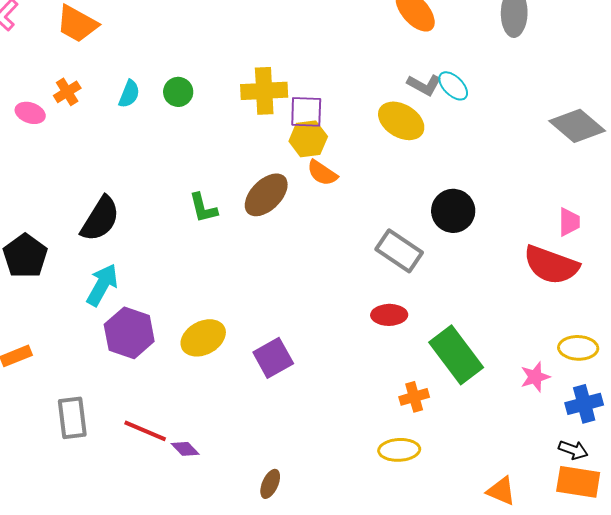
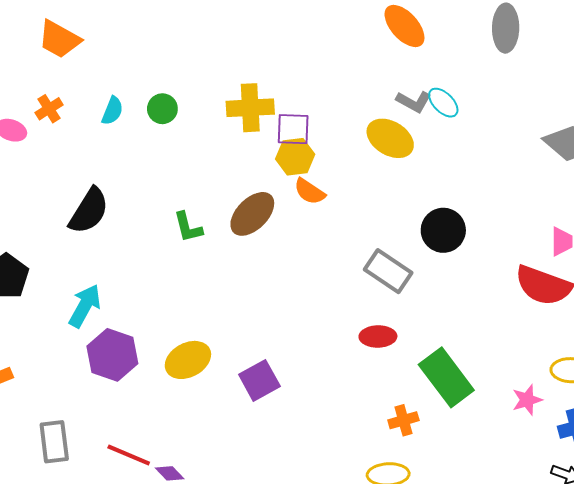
black semicircle: (100, 219) -> (89, 211), moved

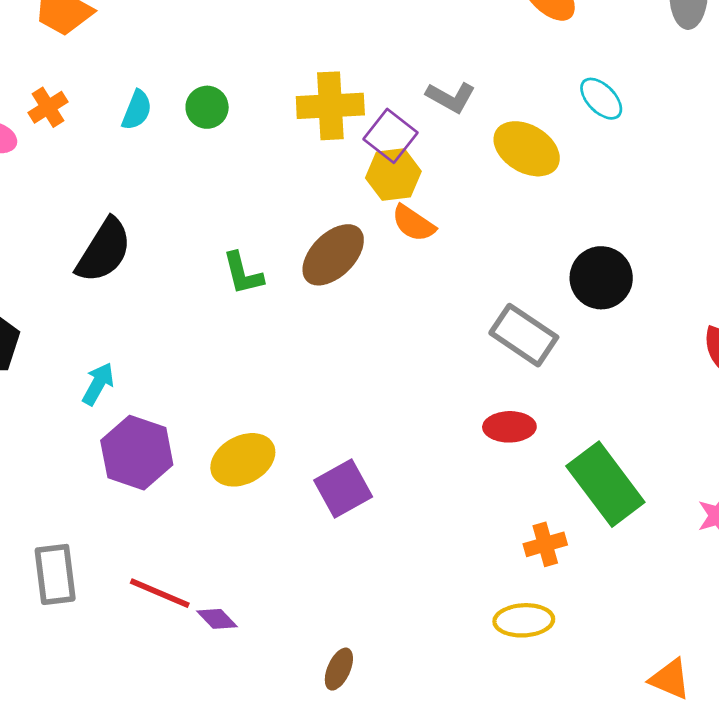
gray L-shape: (414, 102) -> (451, 97), moved
purple square: (293, 129) -> (390, 136), turned 36
cyan arrow: (85, 306) -> (98, 384), size x0.7

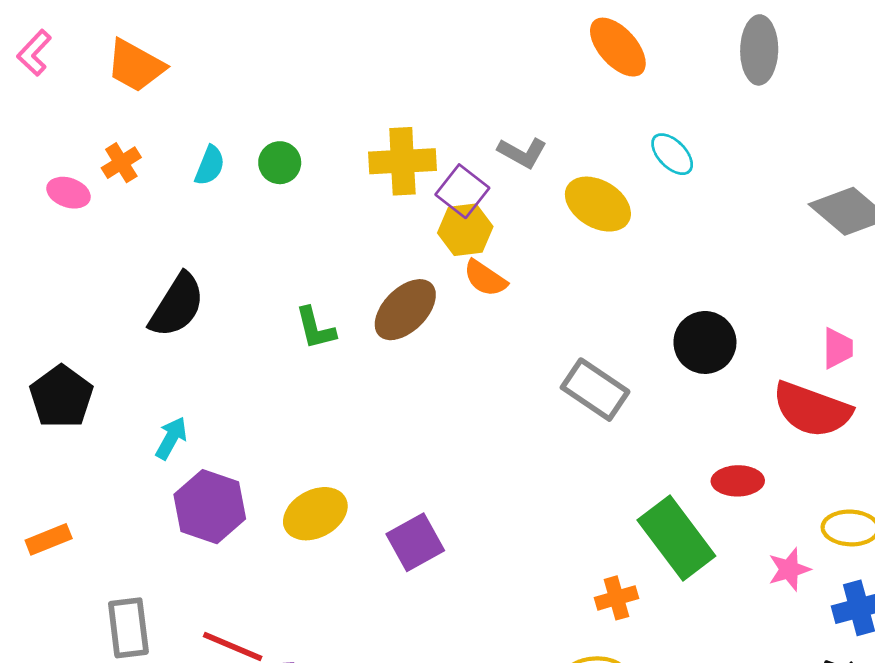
black circle: (601, 278) -> (705, 342), moved
red ellipse: (509, 427) -> (738, 481), moved

